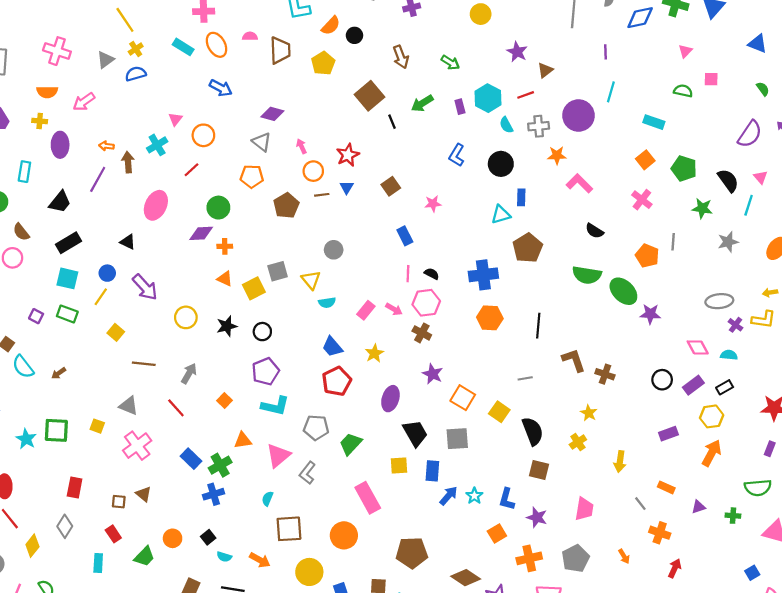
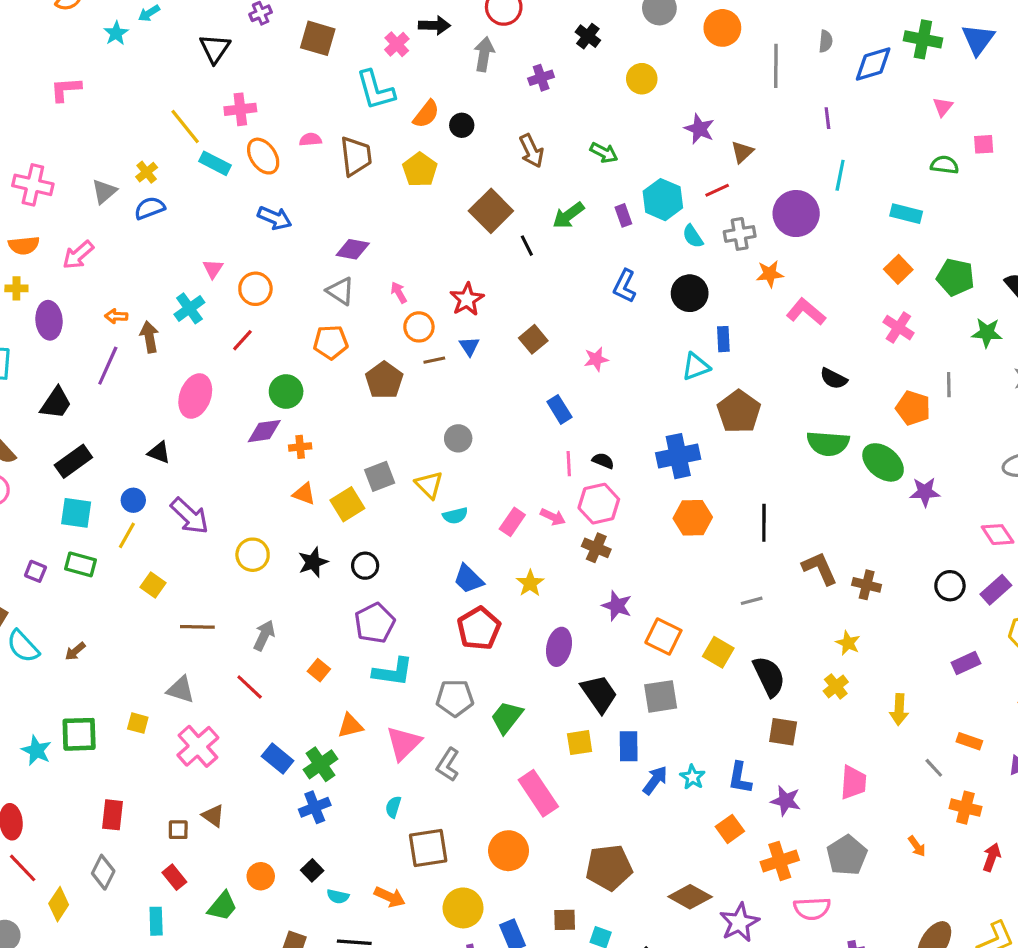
yellow line: (125, 20) -> (185, 126), moved

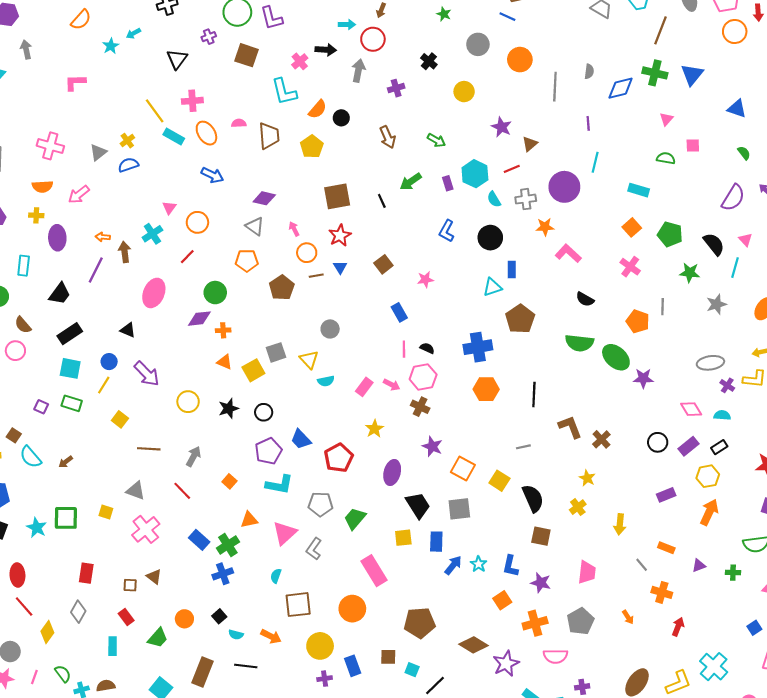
brown square: (491, 211) -> (337, 196), moved, turned 32
blue trapezoid: (468, 579) -> (301, 439), moved
brown cross: (867, 585) -> (601, 439), turned 30

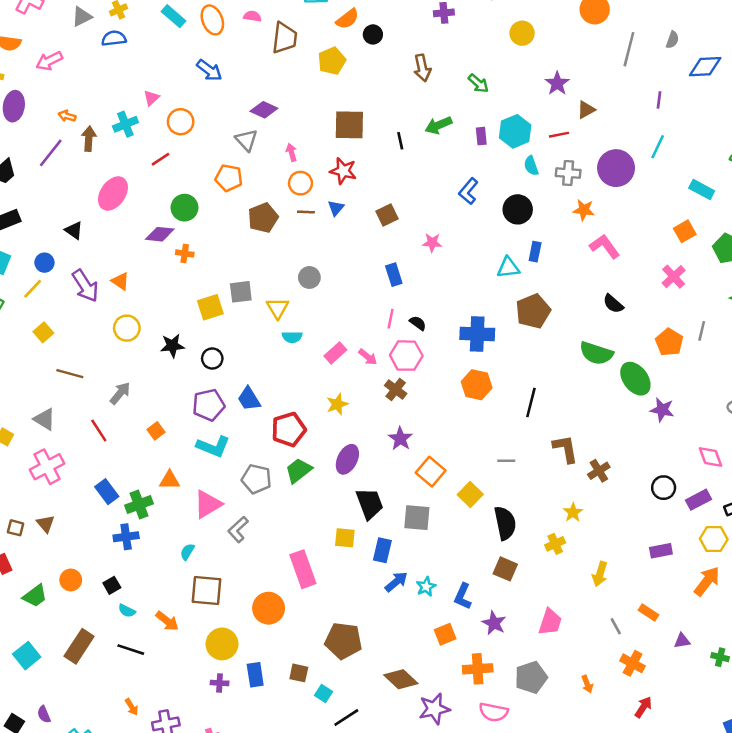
red star: (340, 235) -> (343, 171), turned 30
orange triangle: (224, 362) -> (120, 281), moved
green trapezoid: (355, 519) -> (298, 470), moved

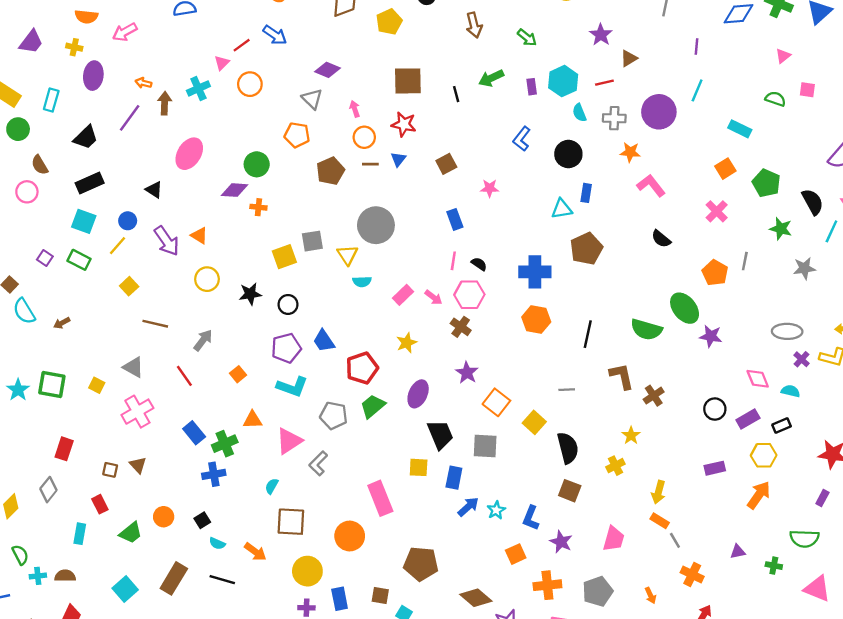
red line: (161, 159) -> (242, 45), moved
gray circle: (309, 277) -> (376, 225), size x1.8
green semicircle: (596, 353) -> (646, 330), moved
orange rectangle: (648, 612) -> (660, 521), moved

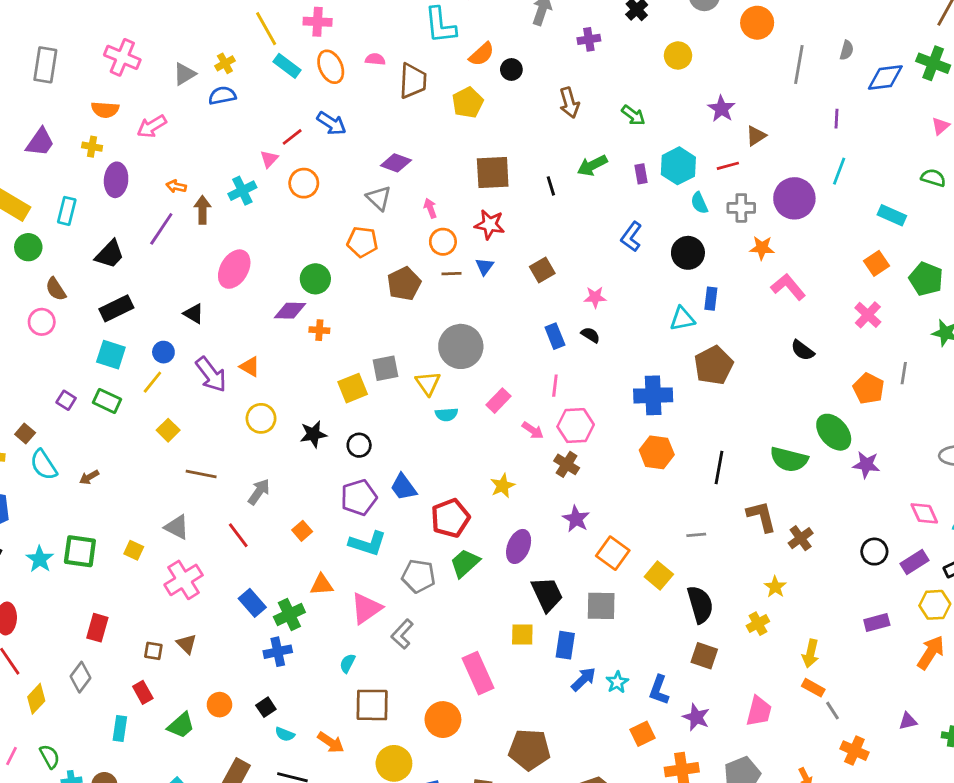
black semicircle: (479, 264) -> (590, 335), moved
pink rectangle: (403, 295) -> (499, 401), moved

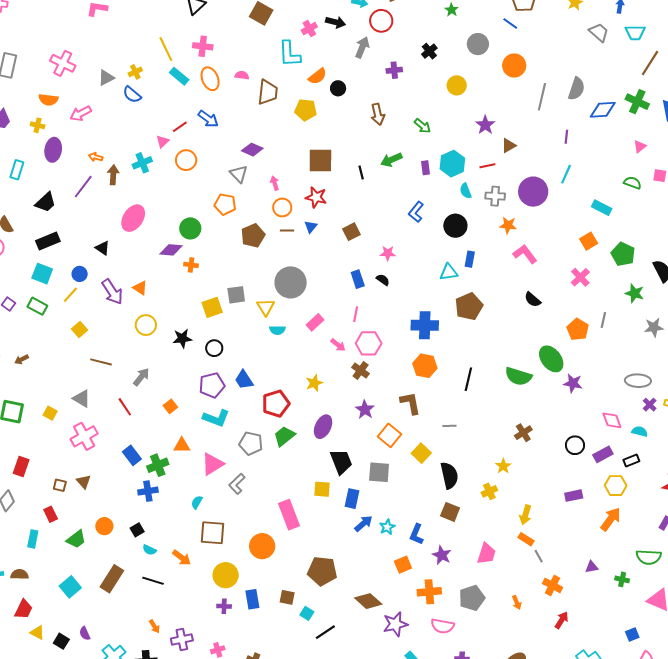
gray semicircle: (847, 50) -> (576, 89), size x1.6
blue semicircle: (222, 96) -> (132, 95), turned -132
yellow pentagon: (468, 102) -> (306, 110), turned 30
brown L-shape: (761, 516) -> (410, 403), moved

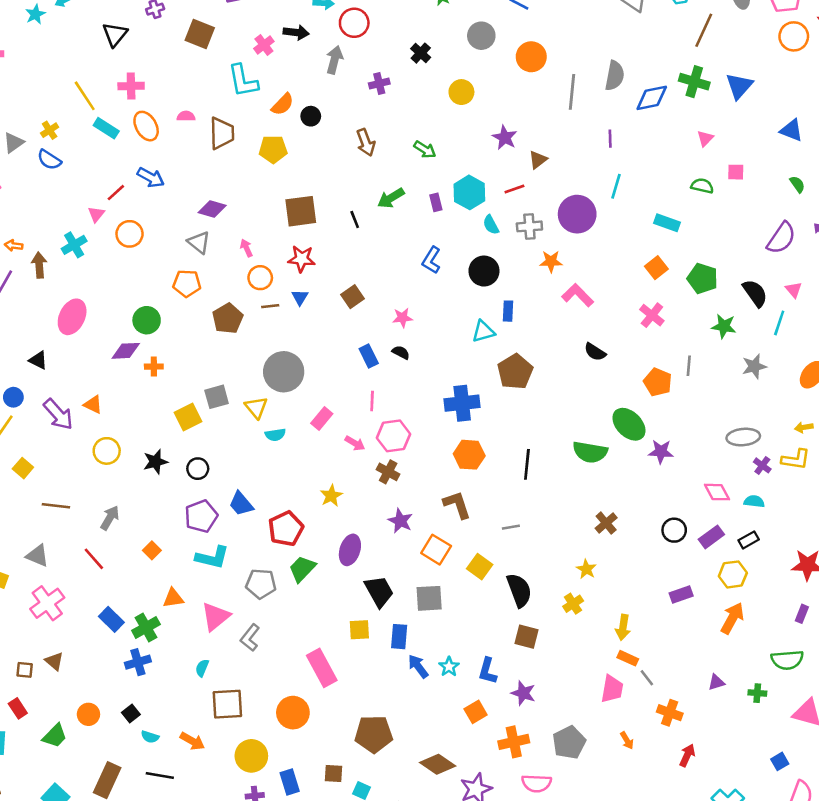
blue arrow: (363, 524) -> (418, 666), turned -78
pink trapezoid: (486, 554) -> (612, 689), moved

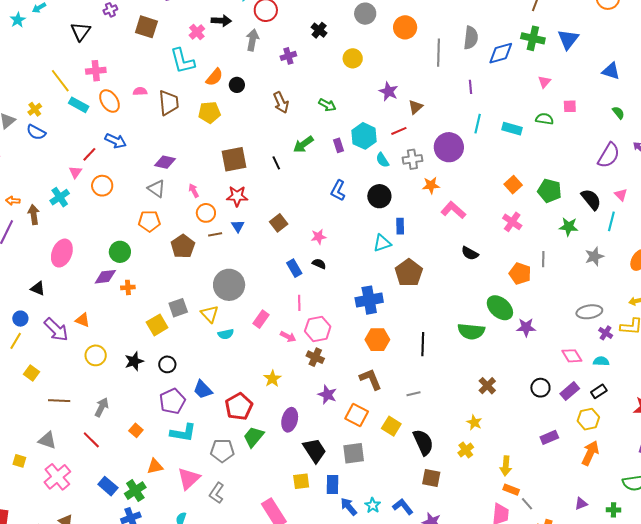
cyan rectangle: (667, 223) -> (512, 129), moved
blue L-shape: (488, 671) -> (403, 507), turned 130

